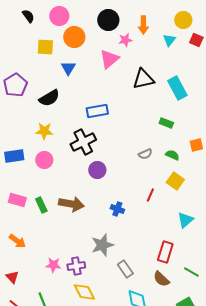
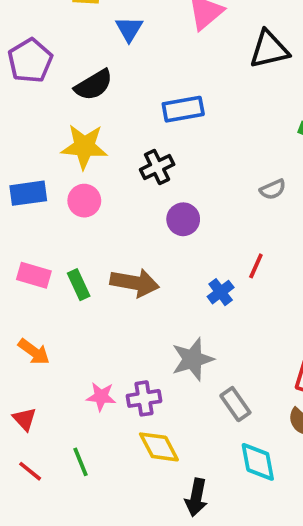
yellow star: (44, 131) -> (84, 146), size x1.4
black cross: (83, 142) -> (157, 167), size x0.7
red line: (150, 195) -> (256, 266), moved
blue cross: (117, 209) -> (221, 292), turned 32

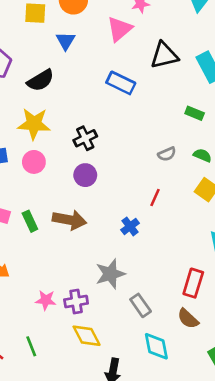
blue rectangle: (183, 109) -> (121, 83), moved, turned 36
purple circle: (183, 219) -> (85, 175), moved
red line: (256, 266) -> (155, 197), moved

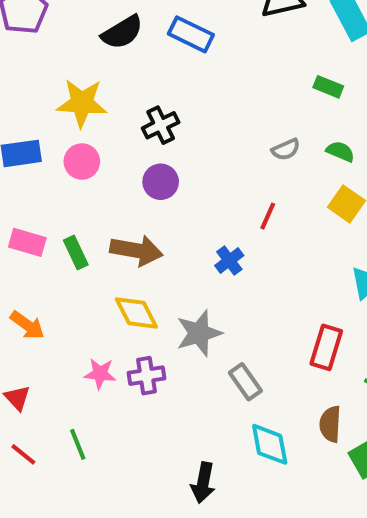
black semicircle: (40, 80) -> (122, 32), moved
blue rectangle: (121, 83) -> (191, 34), moved
brown semicircle: (188, 319) -> (330, 424), moved, turned 50
yellow diamond: (87, 336) -> (136, 313), moved

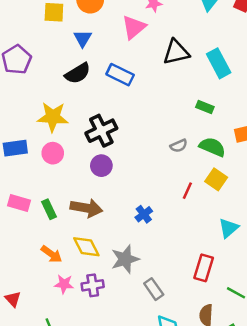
black cross: (161, 125) -> (101, 131), size x1.4
green semicircle: (340, 151) -> (212, 147), size x1.5
red line: (268, 216) -> (187, 191), moved
orange arrow: (27, 325) -> (51, 254), moved

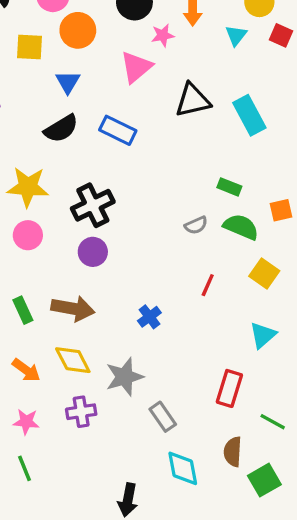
green rectangle: (205, 107) -> (229, 187), moved
yellow square: (216, 179) -> (264, 274), moved
pink star: (64, 284) -> (26, 422), moved

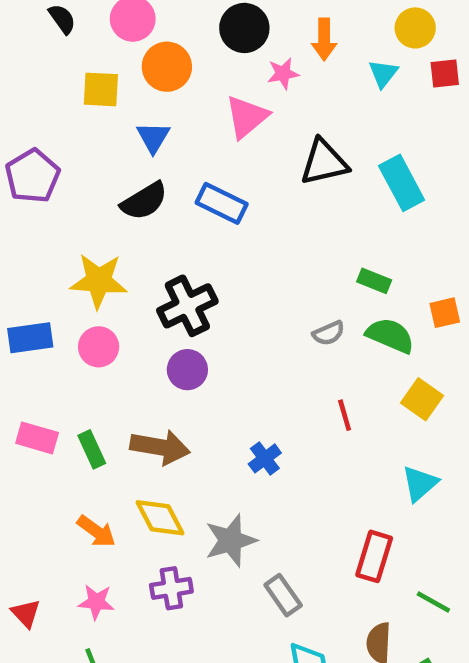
red square: (281, 35) -> (445, 74), turned -30
red line: (208, 285) -> (345, 415), turned -40

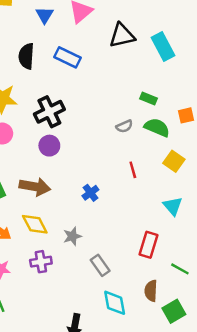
blue triangle: (153, 137) -> (45, 15), moved
black semicircle: (144, 201) -> (26, 56), turned 125
cyan triangle: (420, 484) -> (173, 206), turned -30
gray star: (231, 540) -> (72, 236), size x0.7

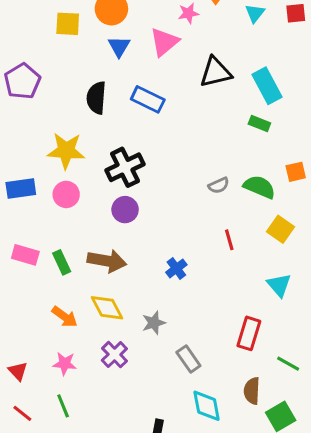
green rectangle: (149, 98) -> (259, 123), moved
purple cross: (41, 262) -> (114, 355), turned -35

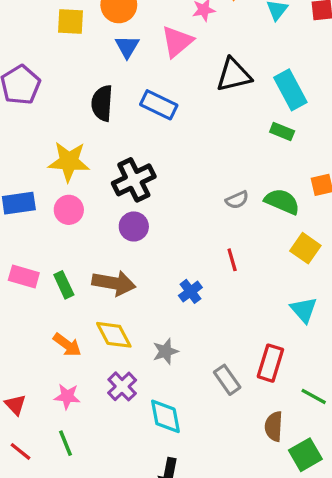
red line: (229, 240) -> (232, 260), moved
gray rectangle: (188, 359) -> (227, 380), moved
cyan diamond: (207, 406) -> (165, 416), moved

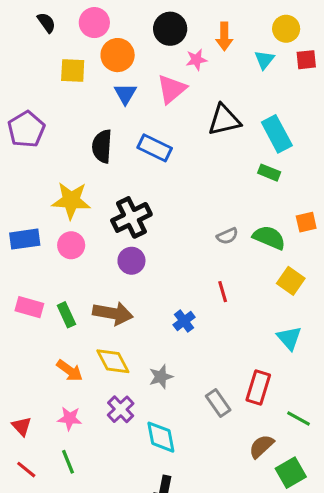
brown semicircle: (274, 426) -> (261, 446), turned 44

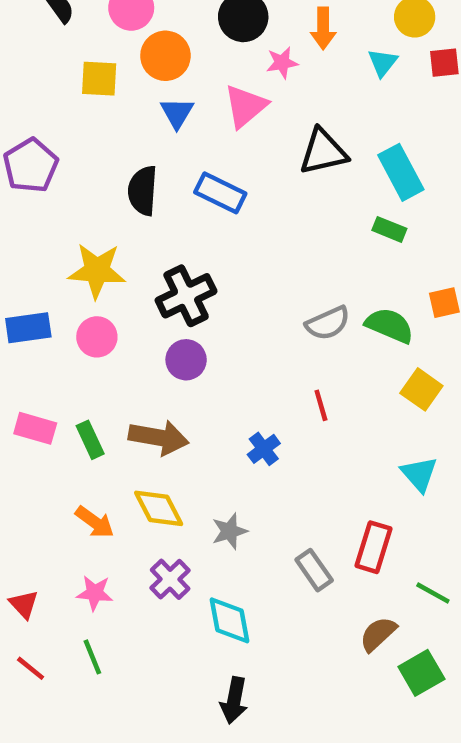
gray semicircle: (227, 236) -> (328, 323), size x1.4

